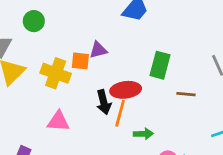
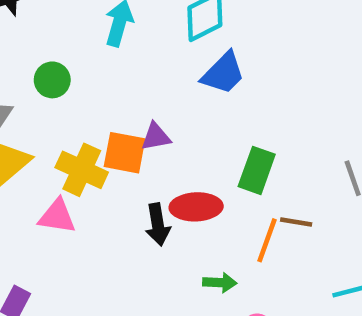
orange square: (80, 61) -> (125, 153), size x1.4
orange line: (120, 113) -> (267, 240), moved
pink triangle: (58, 121) -> (57, 216), moved

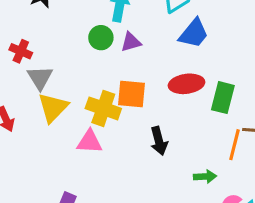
green circle: (52, 80) -> (101, 38), moved
purple triangle: (156, 137) -> (131, 42), moved
red ellipse: (196, 207) -> (186, 84), moved

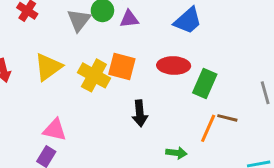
gray triangle: (40, 78) -> (79, 20), moved
pink triangle: (90, 142) -> (55, 130), moved

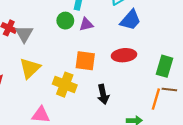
gray triangle: (79, 20) -> (24, 34), moved
yellow cross: (94, 75) -> (65, 85), moved
green rectangle: (205, 84) -> (165, 66), moved

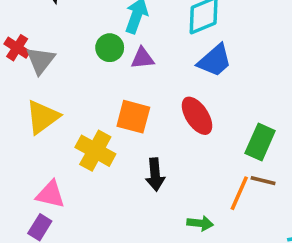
red ellipse: (124, 55) -> (197, 116), turned 55

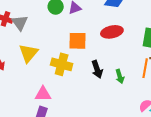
red ellipse: (197, 116) -> (112, 32), turned -55
green arrow: (200, 223) -> (120, 76), moved, turned 80

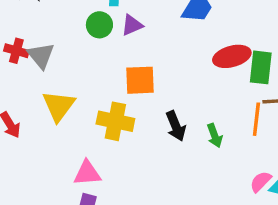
red ellipse: (112, 32) -> (232, 56), moved

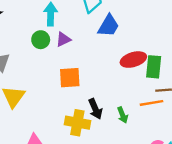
orange line: (256, 119) -> (151, 103), turned 75
yellow cross: (115, 121) -> (77, 123), moved

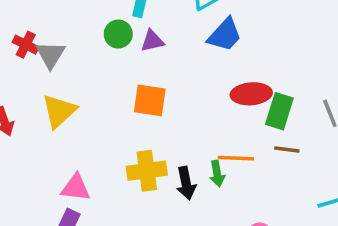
orange line: (151, 103) -> (236, 158), moved
black arrow: (95, 109) -> (186, 183), moved
yellow cross: (77, 123) -> (147, 171), turned -30

